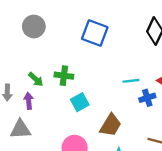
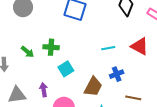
blue cross: (147, 98) -> (117, 74), moved
purple arrow: (29, 101) -> (44, 90), moved

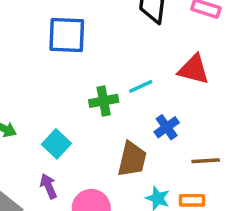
green cross: (51, 47) -> (104, 101), moved
cyan square: (66, 69) -> (56, 144), moved

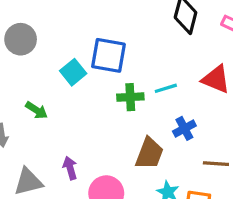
blue square: (67, 35) -> (108, 55), moved
cyan square: (56, 144) -> (73, 72), moved

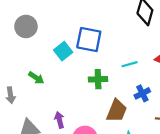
green cross: (130, 97) -> (98, 79), moved

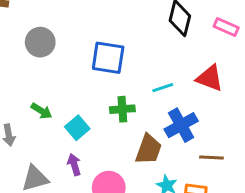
gray circle: (26, 26) -> (40, 42), moved
cyan square: (63, 51) -> (77, 128), moved
blue cross: (142, 93) -> (181, 125), size x1.5

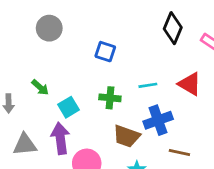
blue square: (108, 58) -> (105, 52), size x0.7
brown trapezoid: (148, 149) -> (126, 136), turned 80
purple arrow: (74, 165) -> (60, 138), size x1.6

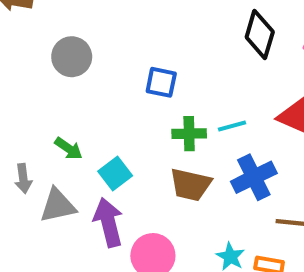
green cross: (110, 98) -> (189, 134), moved
brown trapezoid: (126, 136) -> (190, 185), moved
gray triangle: (25, 144) -> (58, 205), moved

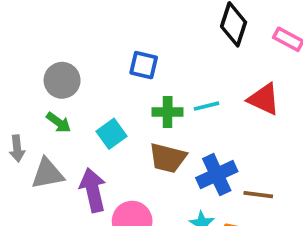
gray circle: (72, 57) -> (62, 80), moved
cyan square: (115, 174) -> (112, 134), moved
blue cross: (254, 177) -> (217, 175), moved

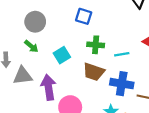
cyan line: (206, 106) -> (122, 54), moved
blue cross: (217, 175) -> (122, 84), turned 30

